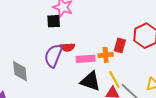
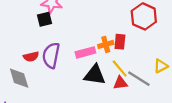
red rectangle: (120, 45) -> (120, 42), moved
red semicircle: (68, 47) -> (31, 57), moved

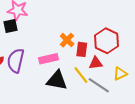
red hexagon: (144, 16) -> (107, 41), moved
orange cross: (106, 44) -> (67, 40), moved, turned -32
red triangle: (120, 83) -> (96, 63), moved

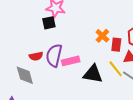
pink rectangle: (48, 59) -> (71, 61), moved

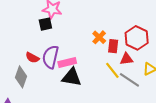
red semicircle: (36, 56) -> (32, 58), turned 40
black triangle: (93, 74) -> (72, 77), moved
gray diamond: (25, 75) -> (21, 77), turned 35

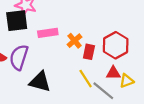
black square: (45, 24) -> (17, 21), size x1.5
red triangle: (126, 59) -> (113, 73), moved
pink rectangle: (67, 62) -> (48, 33), moved

